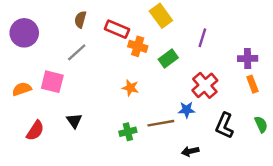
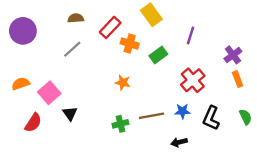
brown semicircle: (80, 19) -> (76, 18), turned 70
red rectangle: (117, 29) -> (110, 27), turned -70
purple cross: (248, 59) -> (233, 55), turned -36
pink square: (52, 82) -> (49, 93), moved, turned 35
blue star: (187, 110) -> (182, 111), moved

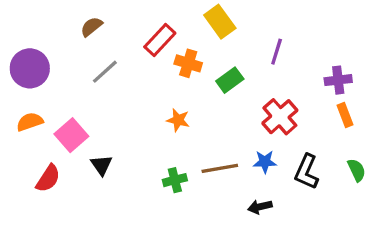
brown semicircle: (76, 18) -> (91, 27), moved, turned -35
purple circle: (23, 31) -> (30, 68), moved
purple cross: (233, 55) -> (338, 80), turned 30

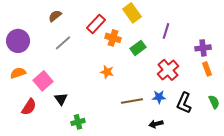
green cross: (175, 180) -> (78, 122), moved

